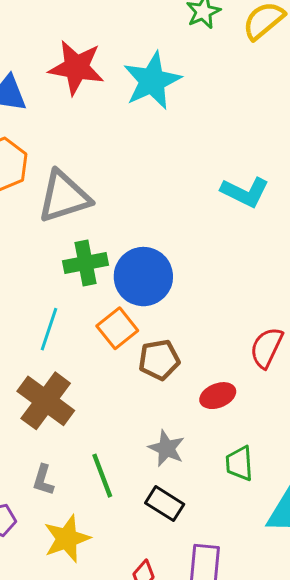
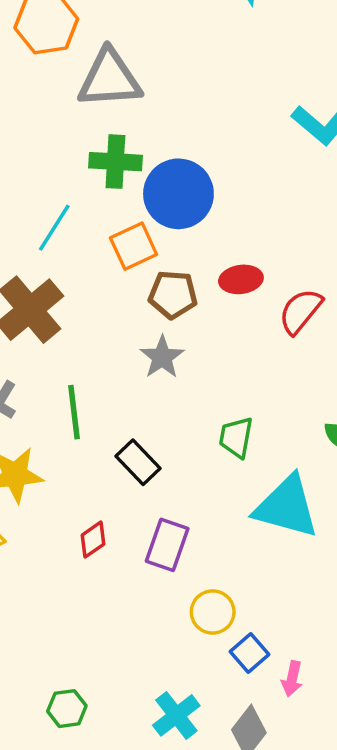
red ellipse: (218, 396) -> (241, 279), moved
gray star: (166, 448) -> (162, 357), moved

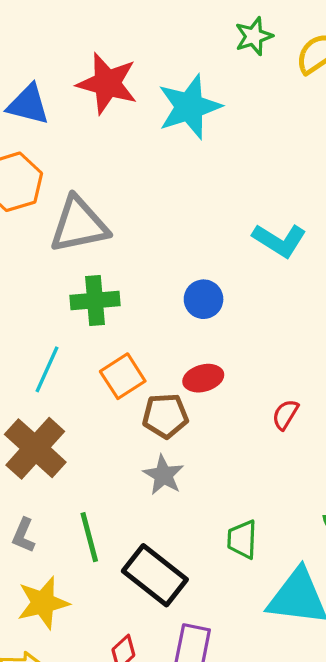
blue circle: (178, 194) -> (204, 299), moved, size x0.6
red ellipse: (241, 279) -> (203, 378), moved
red semicircle: (301, 311) -> (285, 415), size x0.7
black rectangle: (138, 462) -> (155, 575), size x1.5

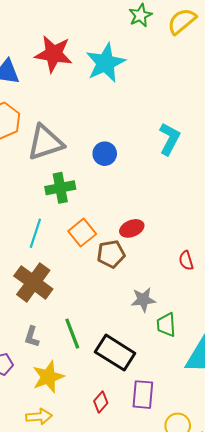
cyan L-shape: (279, 240) -> (169, 139), turned -88
blue circle: (204, 299) -> (105, 154), moved
red semicircle: (285, 415) -> (186, 261), moved, turned -42
gray star: (163, 475) -> (143, 300), moved, turned -30

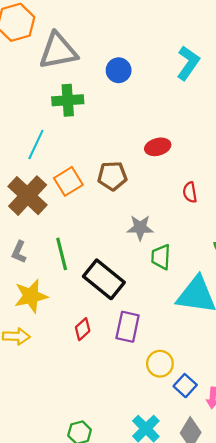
red ellipse: (132, 228) -> (158, 147), moved
orange square: (82, 233) -> (68, 181), moved

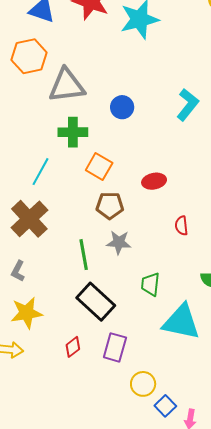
orange square: (68, 181) -> (99, 166), moved, turned -32
gray star: (140, 228) -> (119, 242), moved
green line: (62, 254) -> (84, 255), moved

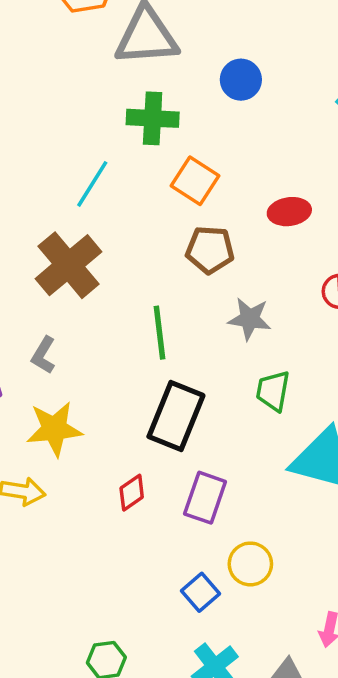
gray star: (119, 242) -> (250, 319), moved
black rectangle: (96, 302) -> (176, 416), turned 66
blue square: (165, 406) -> (201, 592), moved

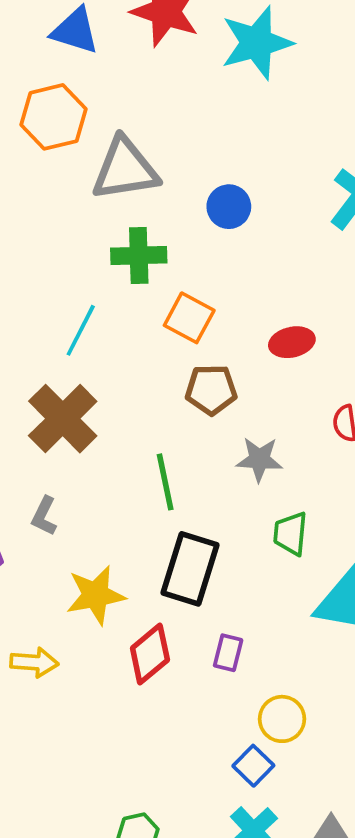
yellow star: (54, 429) -> (96, 595), moved
red diamond: (132, 493) -> (150, 654), size x1.5
purple rectangle: (205, 498) -> (228, 653), size x0.7
blue square: (201, 592) -> (253, 766), moved

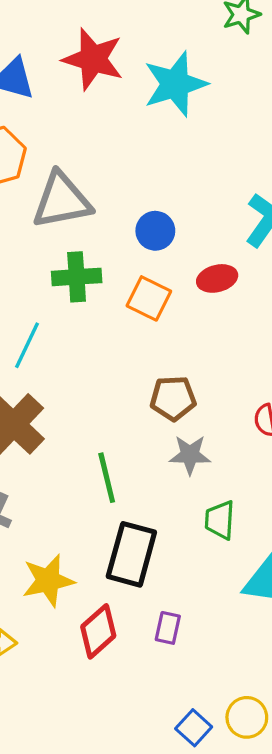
orange square: (189, 318) -> (149, 298), moved
red ellipse: (292, 342) -> (217, 278), moved
brown pentagon: (211, 390) -> (173, 398), moved
yellow circle: (282, 719) -> (247, 717), moved

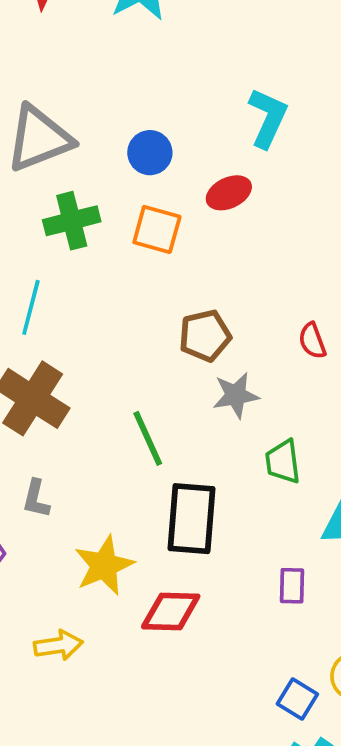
purple rectangle: (168, 628) -> (292, 586), moved
red diamond: (98, 631) -> (171, 612), turned 54

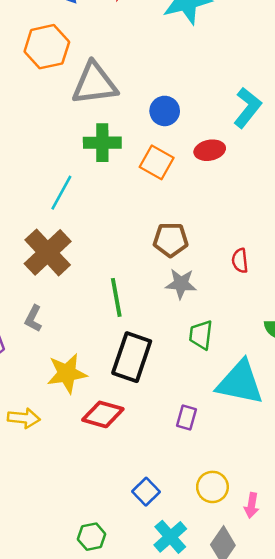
blue square: (297, 699) -> (146, 492), moved

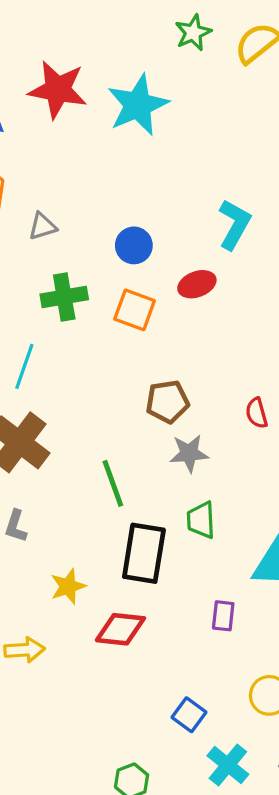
gray triangle: (95, 84) -> (42, 226), size x0.5
green trapezoid: (201, 335) -> (201, 520), moved
yellow star: (67, 373) -> (68, 586), size x0.7

